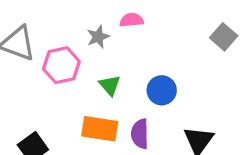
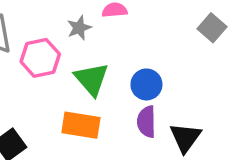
green triangle: (110, 85) -> (92, 79), size x1.5
purple semicircle: (140, 134) -> (146, 122), moved

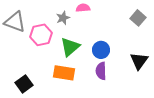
green triangle: (92, 79) -> (70, 47), turned 30
black triangle: (185, 138) -> (139, 61), moved

